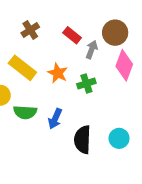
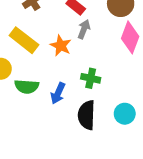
gray arrow: (92, 50) -> (84, 29), moved
green cross: (86, 84) -> (91, 78), moved, turned 30

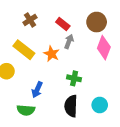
green semicircle: (27, 86) -> (26, 110), moved
blue arrow: (58, 93) -> (37, 90), moved

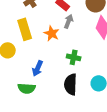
yellow rectangle: (24, 50) -> (25, 29), turned 35

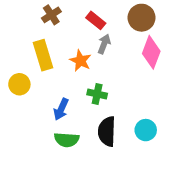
green cross: (74, 57) -> (97, 94), moved
green semicircle: (27, 88) -> (67, 140), moved

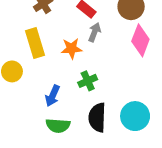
orange star: (80, 61) -> (71, 48), turned -30
green cross: (97, 94) -> (88, 81), turned -36
cyan circle: (146, 130) -> (135, 116), size x1.4

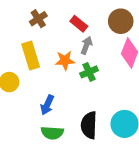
green cross: (88, 81) -> (89, 72), moved

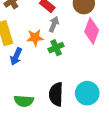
blue arrow: (47, 105) -> (16, 56), moved

